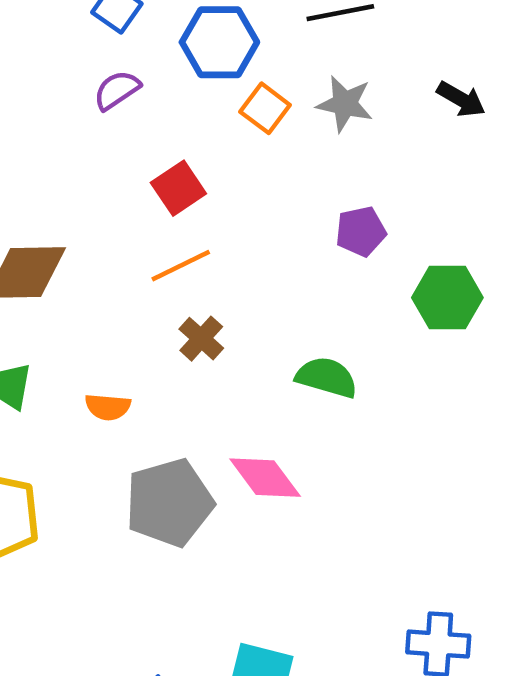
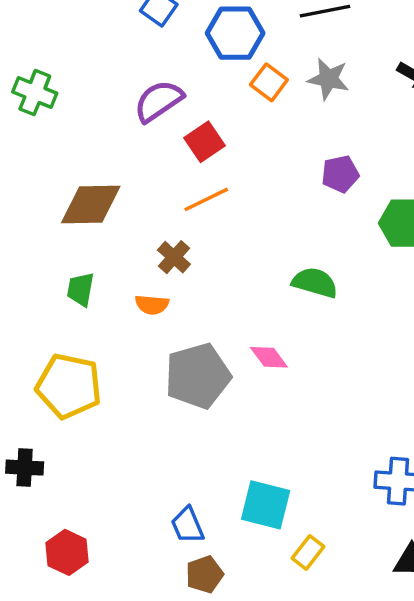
purple semicircle: (117, 90) -> (159, 101), moved, size x1.4
brown cross: (201, 339) -> (174, 257), moved
pink diamond: (265, 478) -> (269, 357), size x0.7

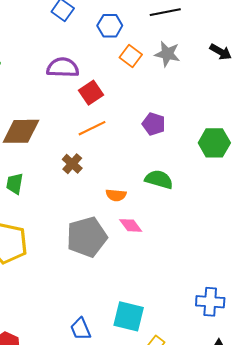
blue hexagon: (235, 33) -> (110, 26), size x0.7
purple semicircle: (159, 101) -> (63, 68), turned 36
purple pentagon: (340, 174) -> (154, 124), moved, turned 30
orange semicircle: (152, 305) -> (116, 195), moved

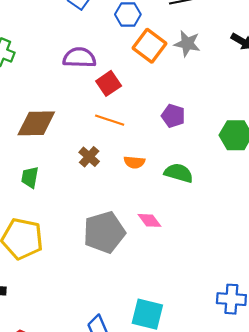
orange square: (131, 56) -> (149, 46), size x1.4
orange line: (92, 128) -> (110, 120), turned 44
orange semicircle: (116, 195) -> (134, 162), moved

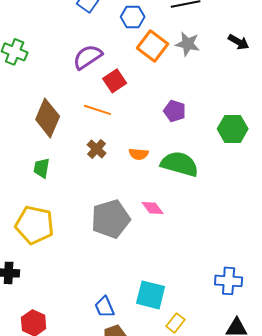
purple semicircle: (79, 58) -> (88, 57), turned -36
orange line: (110, 120) -> (98, 110), moved
brown diamond: (36, 123) -> (48, 118), turned -66
green semicircle: (179, 173) -> (180, 164), size x1.4

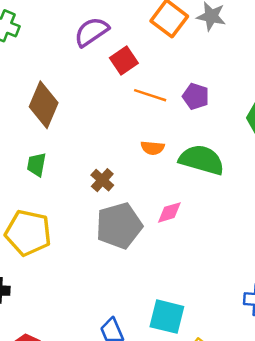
orange line: (98, 110) -> (150, 95), moved
brown cross: (97, 149) -> (102, 180), moved
pink diamond: (153, 208) -> (169, 212), turned -70

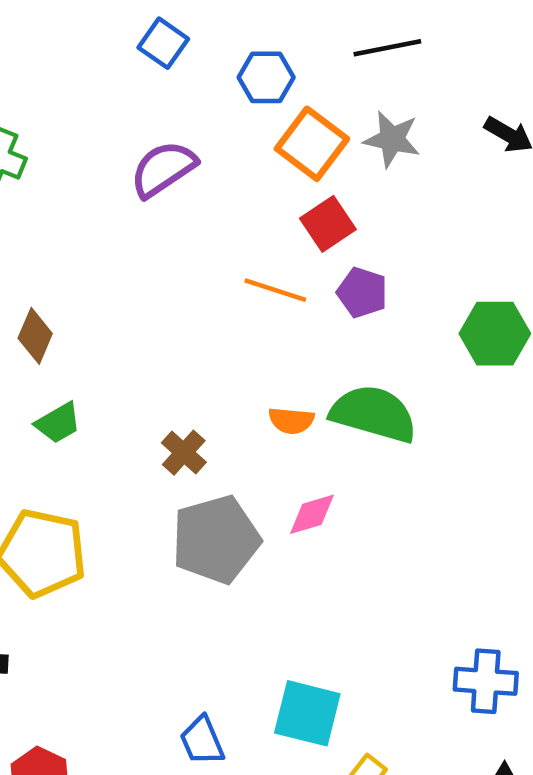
red square: (124, 60) -> (328, 224), moved
brown diamond: (44, 105) -> (35, 336), moved, size x0.6
orange semicircle: (153, 148) -> (291, 421), moved
green trapezoid: (36, 165) -> (58, 423), turned -130

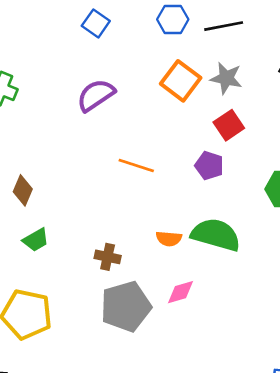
blue hexagon: (266, 77) -> (173, 19), moved
red square: (328, 224) -> (229, 125), moved
orange line: (275, 290) -> (136, 166), moved
brown cross: (184, 453) -> (108, 257), turned -30

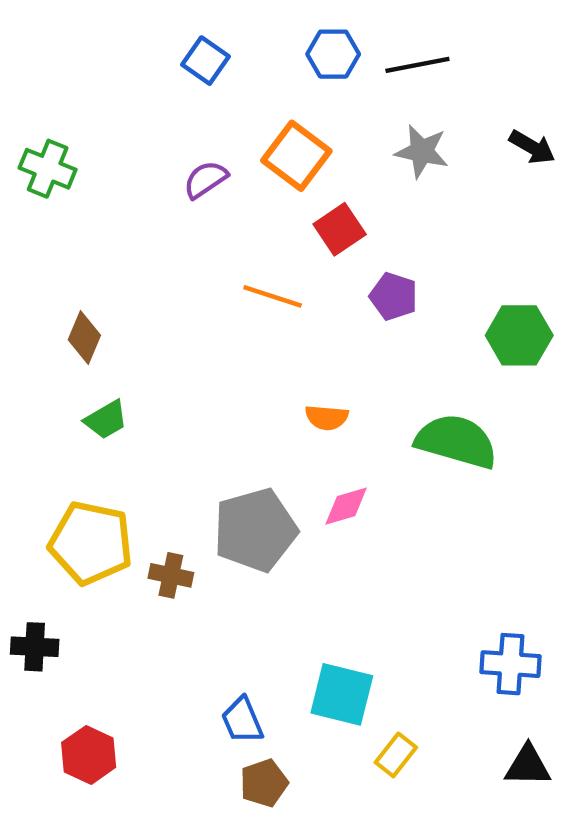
orange square: (181, 81) -> (296, 156), moved
purple semicircle: (96, 95) -> (205, 180), size x0.7
red square: (229, 125) -> (340, 229), moved
green semicircle: (216, 235) -> (456, 441), moved
brown cross: (108, 257) -> (171, 575), moved

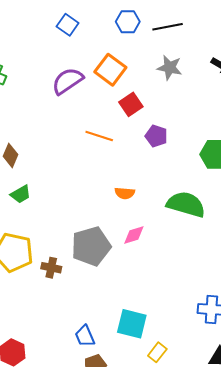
purple semicircle: (205, 180) -> (68, 81), size x1.5

